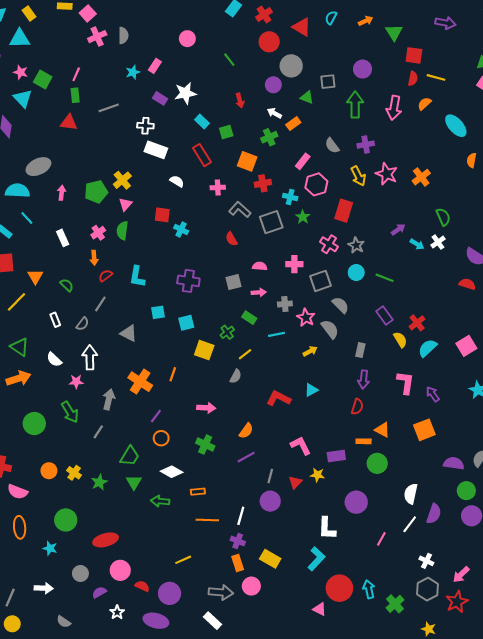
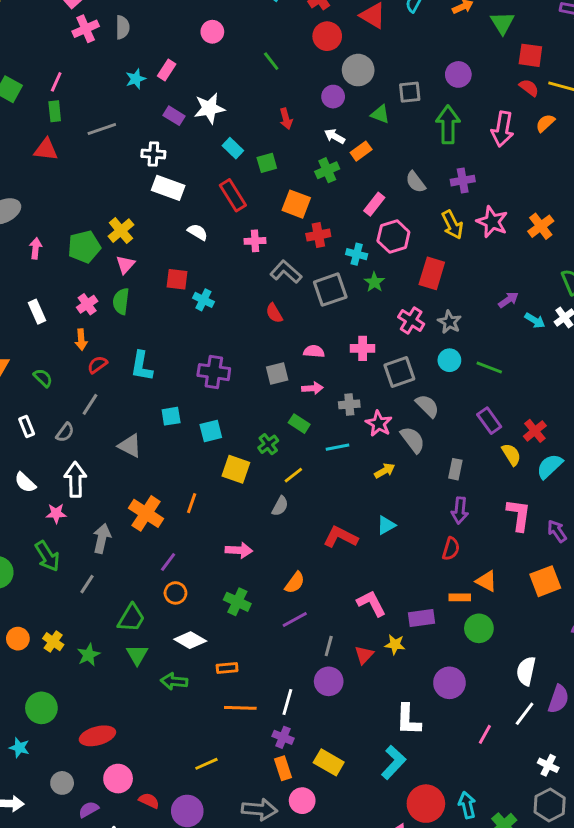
red semicircle: (413, 78) -> (529, 88), turned -64

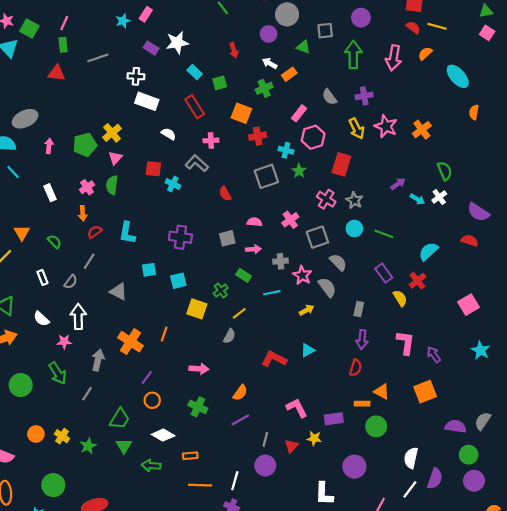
gray L-shape: (286, 272) -> (197, 163), moved
pink cross: (363, 348) -> (290, 220), turned -35
cyan semicircle: (550, 466) -> (428, 251), moved

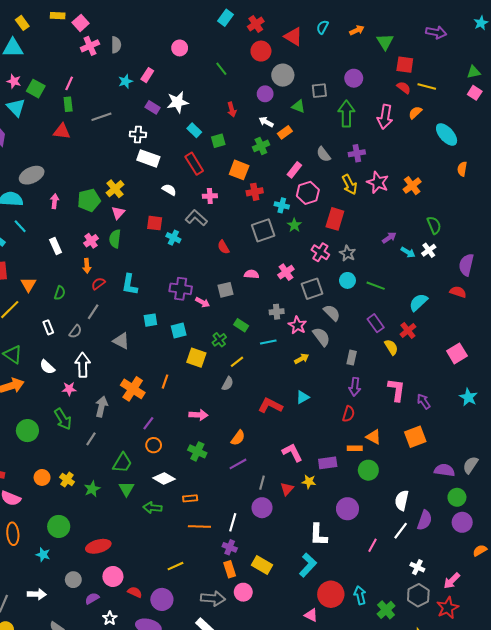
purple semicircle: (478, 212) -> (466, 265), turned 70
green semicircle: (54, 242) -> (60, 293), turned 64
pink arrow: (253, 249) -> (203, 302), moved, turned 32

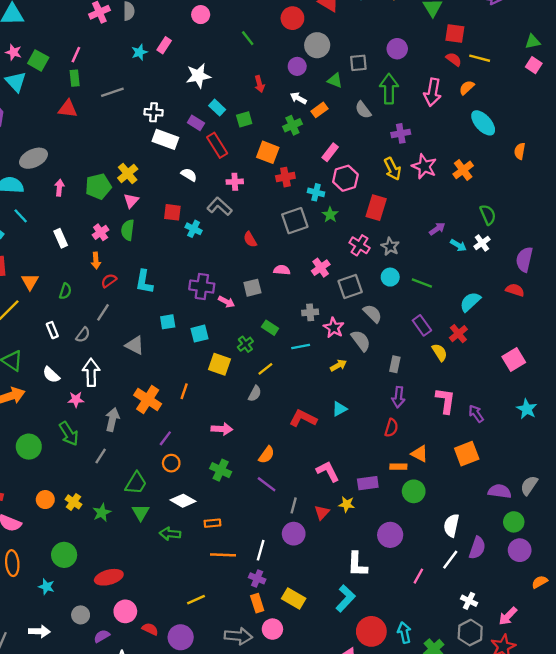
purple rectangle: (153, 107) -> (196, 123), moved
cyan ellipse: (447, 134) -> (483, 123), moved
gray semicircle: (323, 154) -> (363, 110), moved
purple line: (238, 464) -> (267, 484), turned 66

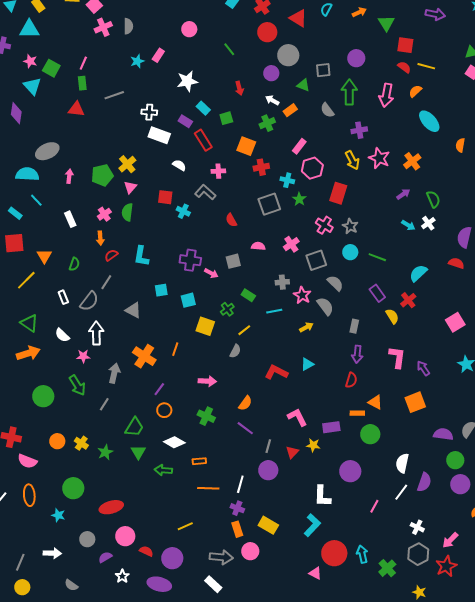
purple arrow: (437, 229) -> (403, 194), moved
gray semicircle: (83, 335) -> (89, 301), size x1.5

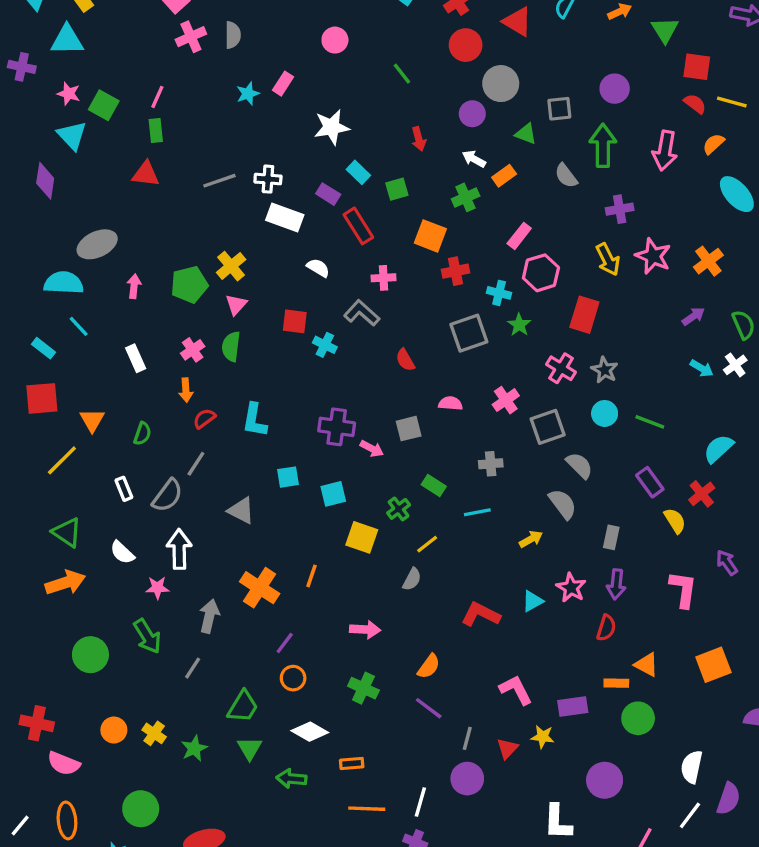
gray line: (114, 95) -> (219, 181), moved
pink star: (302, 295) -> (571, 588), moved
purple arrow: (423, 368) -> (727, 563), moved

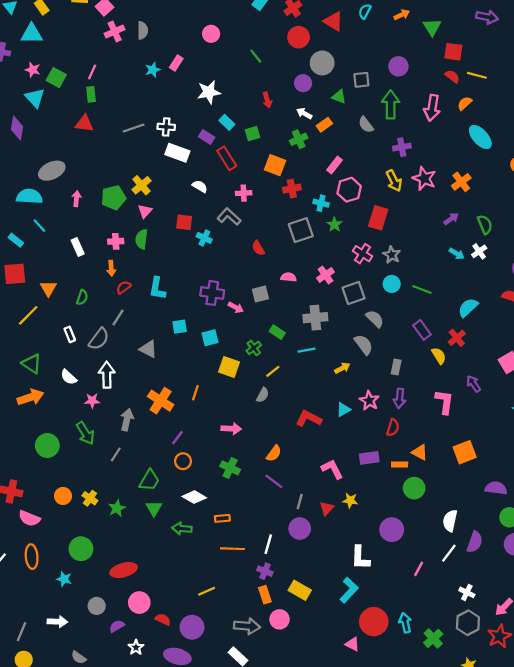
pink cross: (193, 350) -> (116, 241), turned 32
gray cross: (491, 464) -> (315, 318), size x1.5
purple rectangle: (573, 707) -> (369, 458), moved

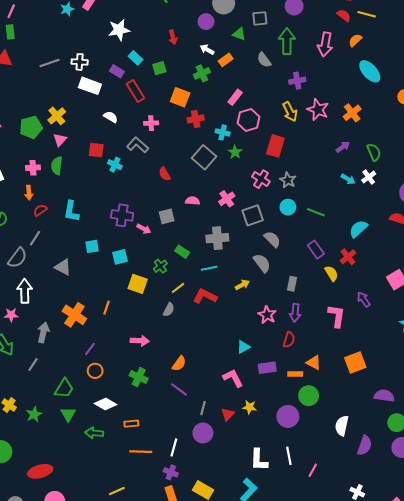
gray square: (301, 230) -> (204, 157), turned -30
cyan triangle: (343, 410) -> (243, 347), moved
red L-shape: (309, 419) -> (205, 296), moved
purple circle: (392, 530) -> (288, 416), moved
white line: (449, 553) -> (289, 456), moved, turned -48

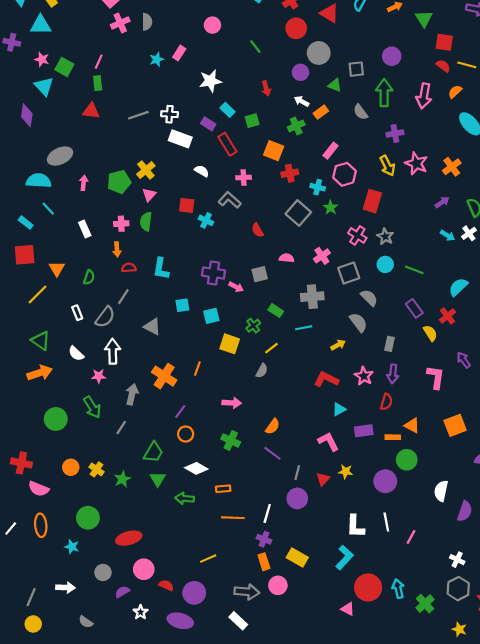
red semicircle: (40, 210) -> (129, 268), turned 32
red L-shape: (205, 296) -> (326, 379), moved

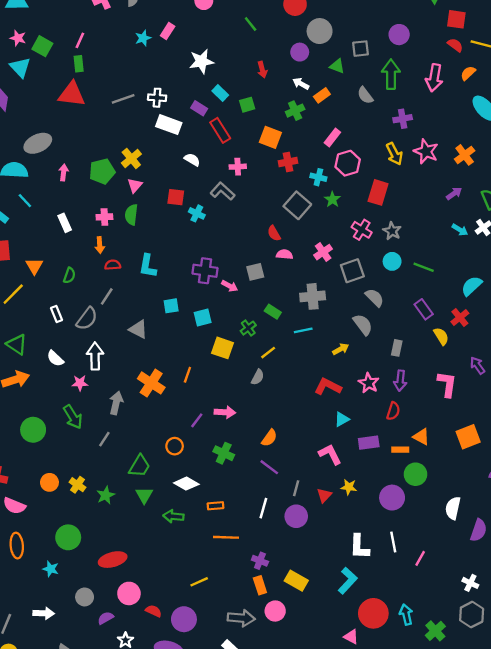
red triangle: (91, 111) -> (72, 94), size x1.4
red semicircle: (258, 230) -> (274, 233), moved
purple line: (180, 411) -> (197, 420), moved
white line: (267, 513) -> (263, 508), moved

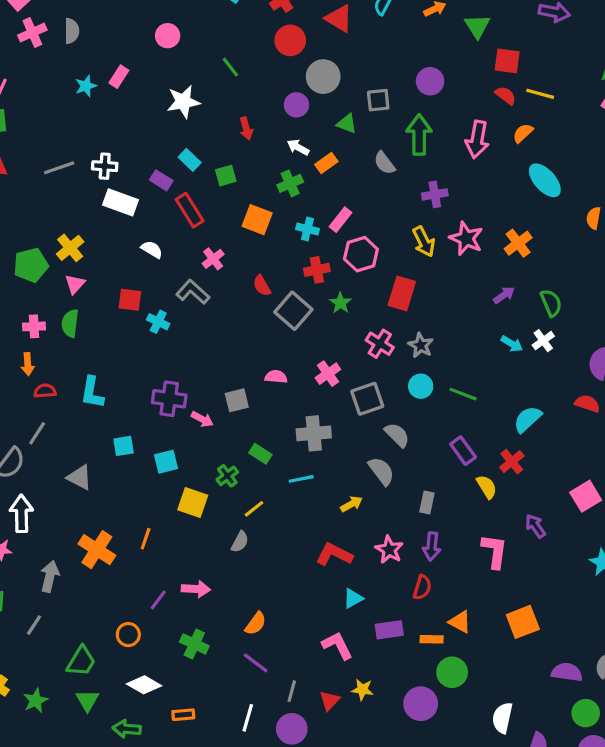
white star: (201, 61) -> (183, 102), moved
red cross: (288, 162) -> (317, 270), moved
pink cross: (238, 167) -> (213, 259), turned -35
cyan cross: (318, 177) -> (307, 229), moved
red semicircle: (274, 233) -> (262, 286), moved

